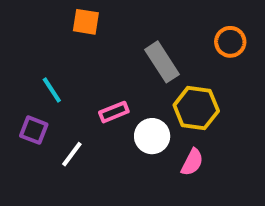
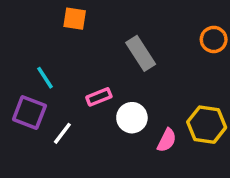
orange circle: (230, 42) -> (214, 39), moved
yellow hexagon: (196, 108) -> (207, 125), moved
purple square: (34, 130) -> (29, 112), size x1.4

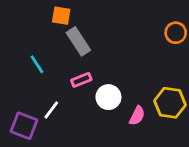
gray rectangle: (141, 53) -> (78, 41), moved
purple square: (29, 112) -> (24, 126), moved

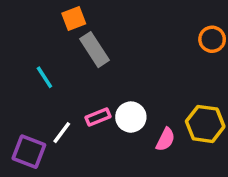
orange square: (61, 16) -> (74, 19), turned -30
pink rectangle: (81, 80) -> (98, 117), moved

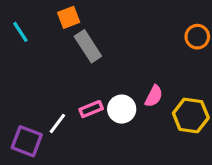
cyan line: (44, 77) -> (20, 32), moved
pink semicircle: (165, 139) -> (154, 96), moved

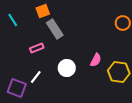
pink rectangle: (91, 109) -> (37, 48), moved
white circle: (122, 109) -> (67, 68), moved

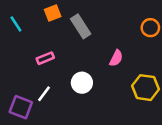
gray rectangle: (55, 29) -> (81, 26), moved
pink semicircle: (96, 60) -> (116, 58), moved

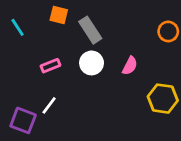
orange square: (53, 13) -> (59, 15), turned 35
white circle: (82, 83) -> (92, 63), moved

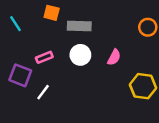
gray rectangle: (90, 30) -> (79, 26), turned -55
purple square: (23, 120) -> (20, 75), moved

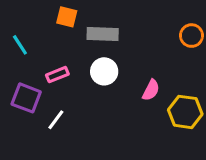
cyan line: (15, 24) -> (20, 45), moved
pink semicircle: (114, 57) -> (151, 90), moved

